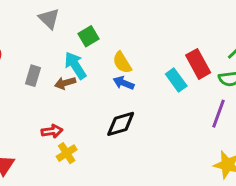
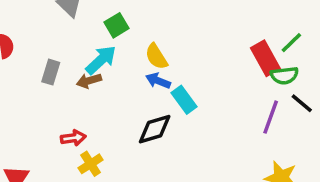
red rectangle: (198, 64) -> (265, 58), moved
cyan arrow: (75, 65) -> (101, 60), turned 80
cyan rectangle: (176, 80) -> (184, 100), moved

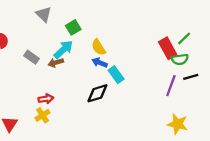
gray rectangle: (51, 72) -> (32, 57), turned -72
black line: (302, 103) -> (191, 77), turned -56
yellow cross: (91, 164) -> (43, 115), moved

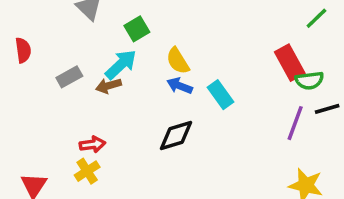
green line: (184, 38) -> (316, 18), moved
gray rectangle: (32, 57) -> (69, 77), turned -64
cyan rectangle: (116, 75) -> (220, 95), moved

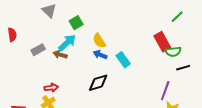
brown arrow: (108, 86) -> (60, 55), turned 32
purple line: (295, 123) -> (165, 91), moved

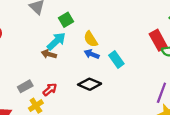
gray rectangle: (38, 50) -> (25, 86), moved
black diamond: (98, 83) -> (90, 84), turned 40
red arrow: (51, 88) -> (50, 90), moved, turned -32

